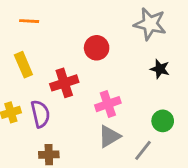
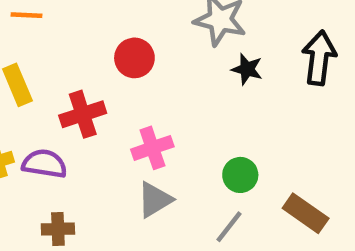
black star: (160, 69) -> (247, 69), moved
purple semicircle: (40, 114) -> (44, 164), turned -68
gray line: (143, 150) -> (229, 227), moved

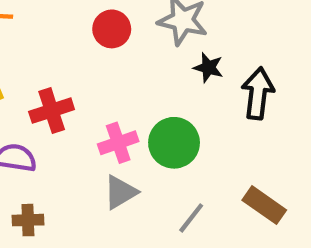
red circle: (134, 58) -> (112, 29), moved
black arrow: (319, 58) -> (258, 93), moved
green circle: (240, 175) -> (174, 143), moved, size x1.5

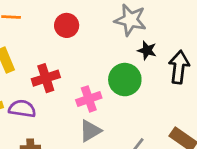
red circle: (112, 29) -> (67, 25), moved
green circle: (174, 143) -> (125, 80), moved

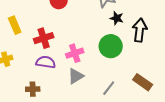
green circle: (125, 80) -> (111, 46), moved
purple semicircle: (22, 109) -> (46, 62), moved

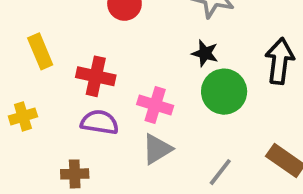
black star: (117, 18) -> (205, 53), moved
red cross: (44, 38) -> (96, 76), turned 30
pink cross: (75, 53) -> (155, 105), turned 36

